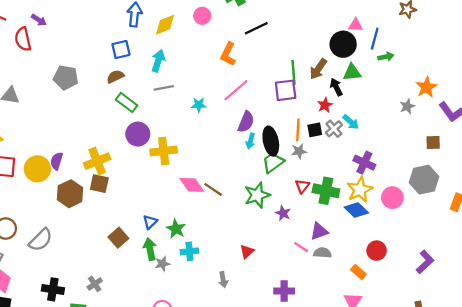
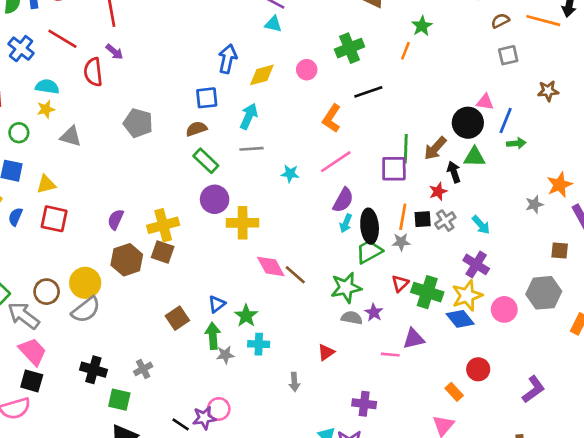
cyan arrow: (351, 122) -> (481, 225), moved
yellow circle: (37, 169) -> (85, 283), moved
pink line: (301, 247) -> (390, 355), turned -35
gray semicircle: (322, 253) -> (352, 318), moved

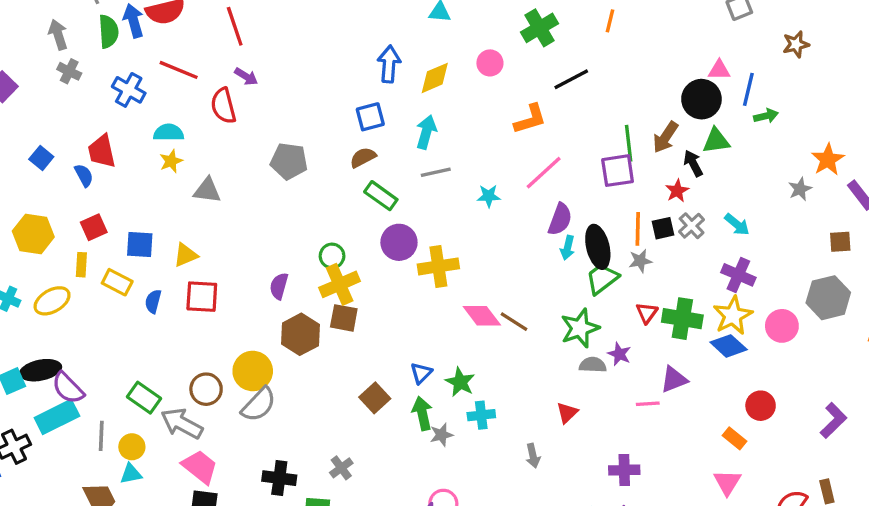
orange L-shape: (332, 118) -> (530, 119), turned -132
green circle: (19, 133) -> (332, 256), moved

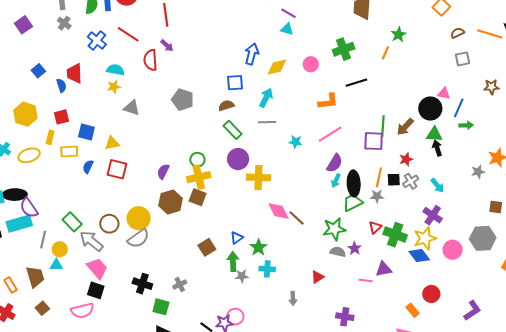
black arrow: (693, 163) -> (437, 148), moved
yellow rectangle: (117, 282) -> (69, 152), turned -42

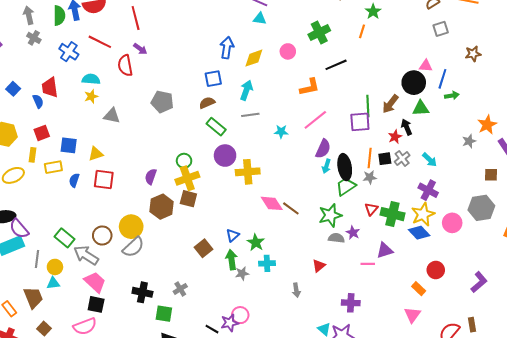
black arrow: (437, 148) -> (407, 127), moved

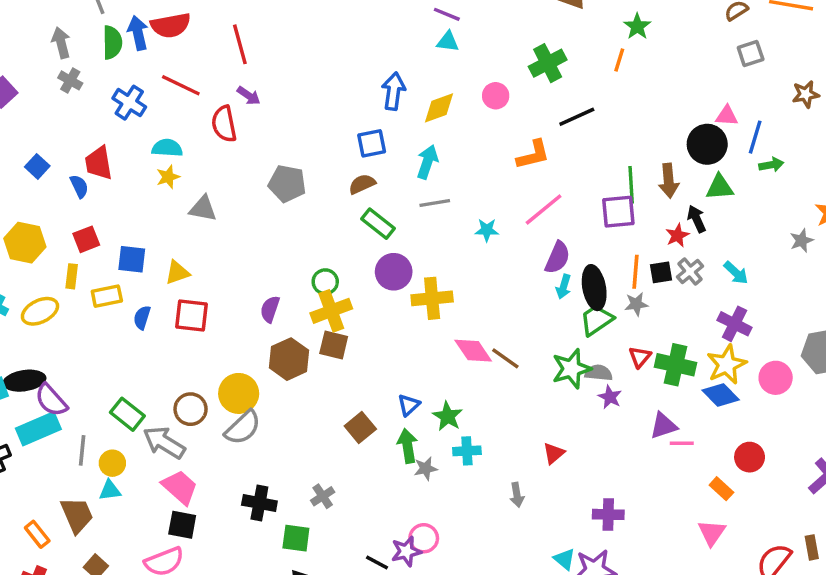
brown arrow: (390, 104) -> (669, 181), turned -42
gray semicircle: (336, 238) -> (599, 373), moved
pink line: (368, 264) -> (682, 443), moved

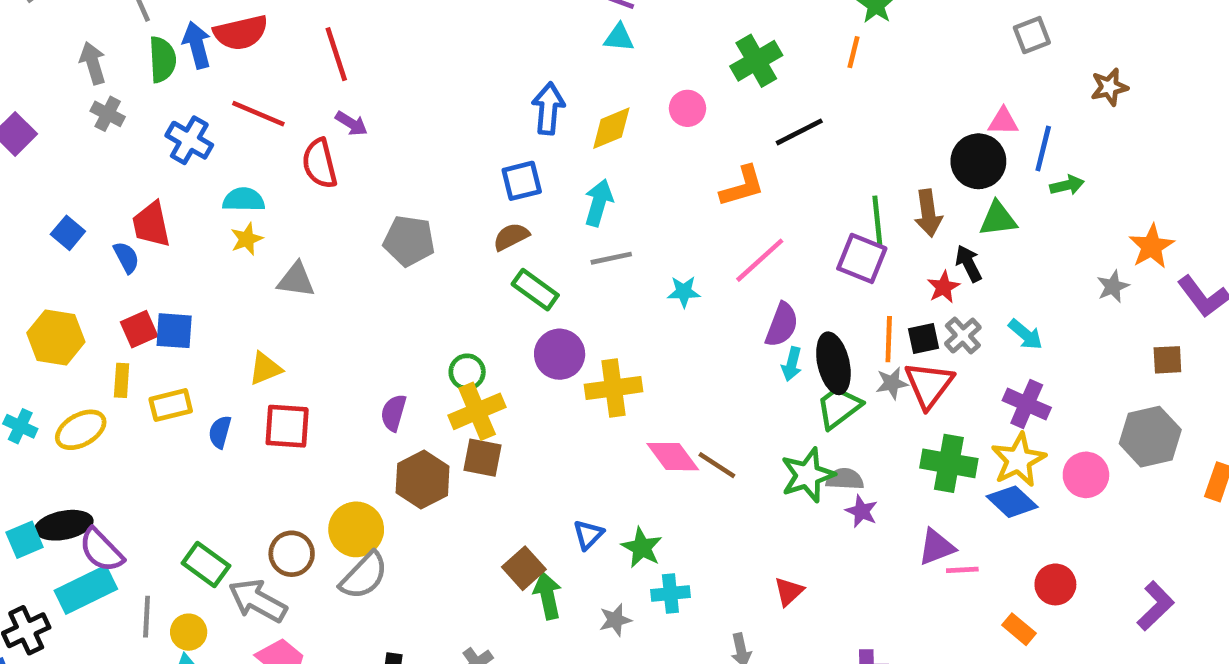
purple square: (618, 212) -> (862, 258), turned 30
blue square: (132, 259) -> (174, 331), moved
red triangle: (640, 357) -> (929, 385), moved, size x1.6
green arrow: (408, 446) -> (548, 596), moved

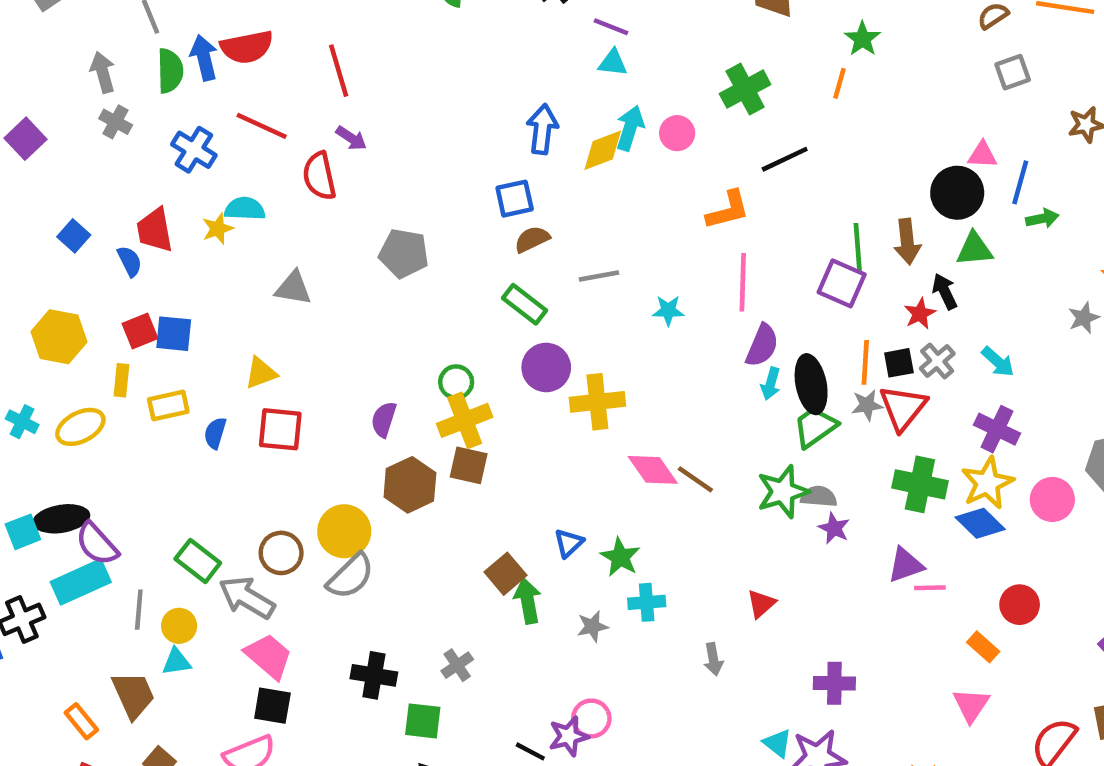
cyan arrow: (599, 203) -> (630, 128), moved
brown semicircle: (511, 237) -> (532, 239), moved
yellow star: (247, 239) -> (218, 229), moved
pink line: (760, 260) -> (743, 282), turned -48

